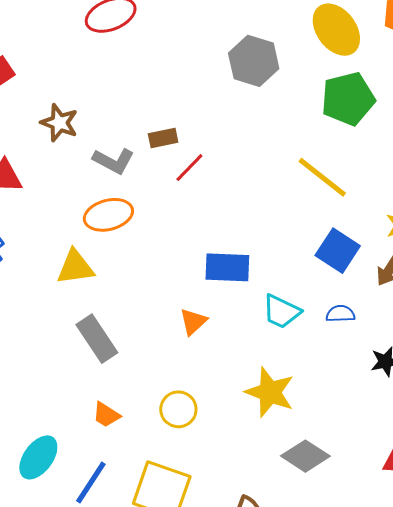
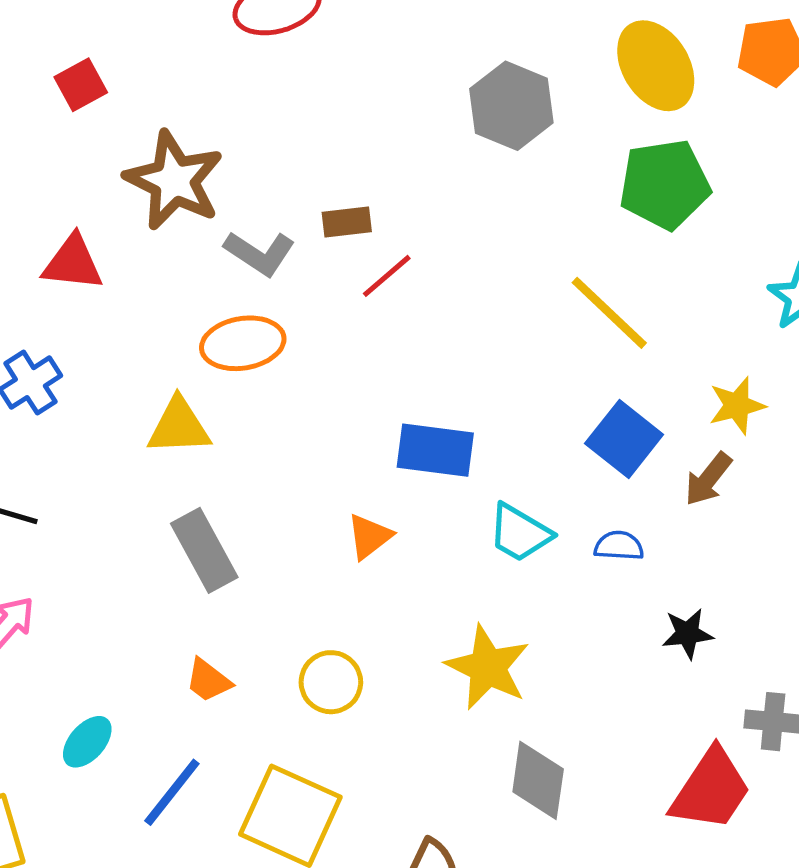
brown star: (59, 123) -> (174, 180), size x1.5
gray diamond: (305, 456) -> (538, 780), turned 60
cyan ellipse: (38, 457) -> (87, 742), size x0.7

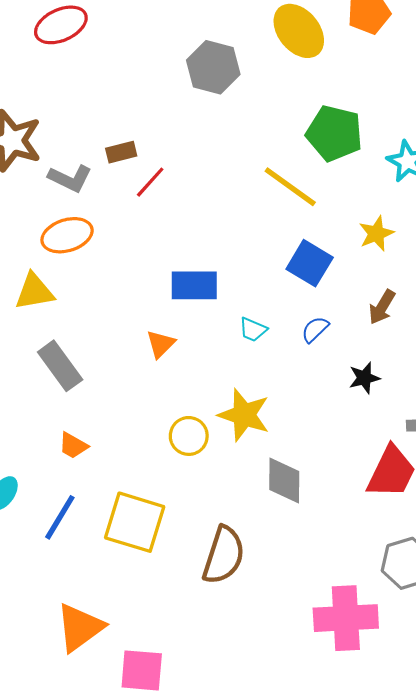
green pentagon: (665, 184) -> (334, 133), moved, turned 30
brown arrow: (708, 479) -> (382, 307), moved
cyan trapezoid: (520, 533) -> (253, 330), size x0.7
blue semicircle: (619, 546) -> (315, 329), turned -40
yellow circle: (331, 682) -> (189, 436), moved

